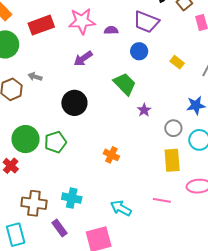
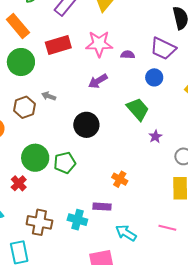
purple rectangle: (60, 228) -> (102, 207), moved, turned -54

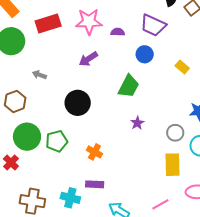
brown hexagon: (24, 107) -> (15, 101), moved
green trapezoid: (138, 109) -> (129, 86), turned 70
purple star: (155, 136) -> (137, 123), moved
orange cross: (120, 179) -> (94, 152), moved
pink line: (167, 228) -> (160, 204), turned -42

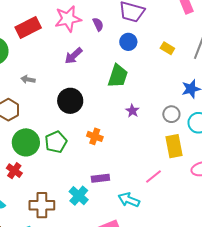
purple semicircle: (118, 32) -> (98, 24), turned 72
orange cross: (94, 152) -> (95, 136), moved
cyan cross: (70, 198) -> (79, 196), turned 36
pink line: (160, 204) -> (153, 176), moved

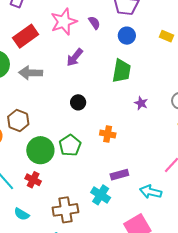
gray arrow: (28, 79) -> (31, 73), moved, size x1.6
black circle: (70, 101) -> (78, 102), size x0.6

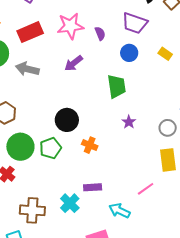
yellow rectangle: (166, 36) -> (165, 54), moved
green trapezoid: (122, 71) -> (117, 86), turned -30
black circle: (78, 102) -> (67, 120), moved, size x1.5

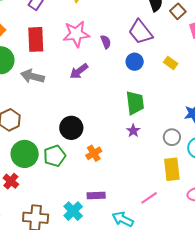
purple trapezoid: (135, 23) -> (140, 32), turned 32
red rectangle: (30, 32) -> (36, 39), turned -70
green trapezoid: (117, 86) -> (135, 103), moved
orange cross: (90, 145) -> (94, 153), turned 35

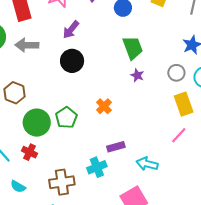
black circle: (71, 128) -> (72, 61), moved
pink line: (149, 198) -> (179, 135), moved
cyan cross: (73, 211) -> (97, 167), turned 36

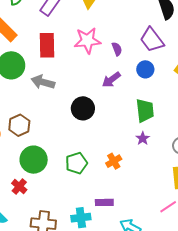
purple arrow: (71, 30) -> (111, 80), moved
orange cross: (104, 106) -> (114, 161), moved
green pentagon: (66, 118) -> (76, 163), moved

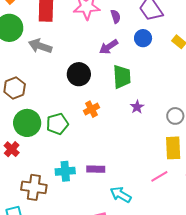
green trapezoid: (145, 111) -> (122, 77), moved
orange cross: (114, 161) -> (91, 109), moved
green pentagon: (76, 163) -> (57, 124), moved
cyan cross: (81, 218) -> (65, 171), moved

